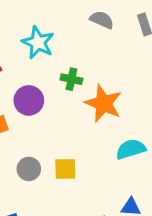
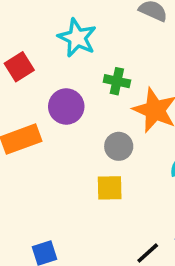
gray circle: (29, 169) -> (119, 146), moved

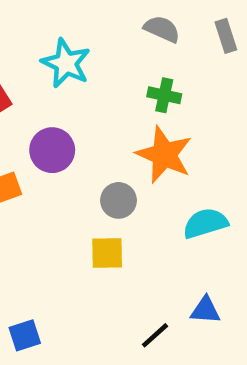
green cross: (117, 81) -> (164, 95), moved

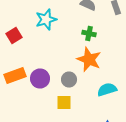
cyan star: (66, 63) -> (46, 20), turned 30
purple circle: (52, 150) -> (40, 78), moved

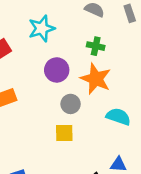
purple circle: (40, 78) -> (57, 70), moved
cyan semicircle: (107, 90) -> (118, 117), turned 36

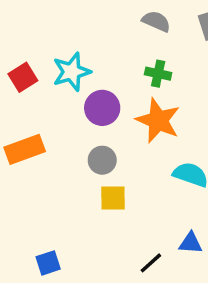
cyan star: (42, 28) -> (72, 72), moved
gray circle: (71, 104) -> (102, 160), moved

